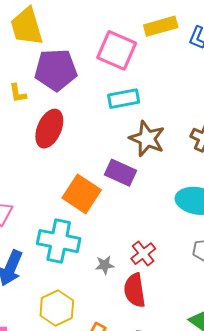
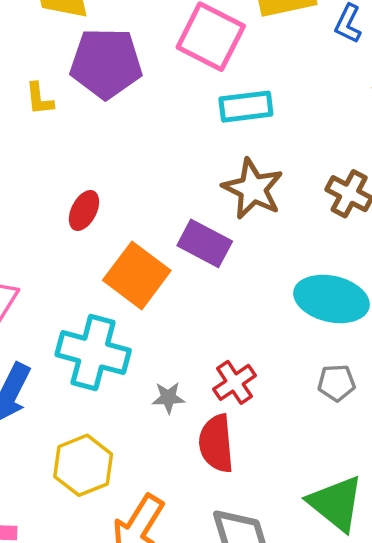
cyan rectangle: (124, 99) -> (246, 107), moved
red ellipse: (49, 129) -> (84, 210), moved, size x0.6

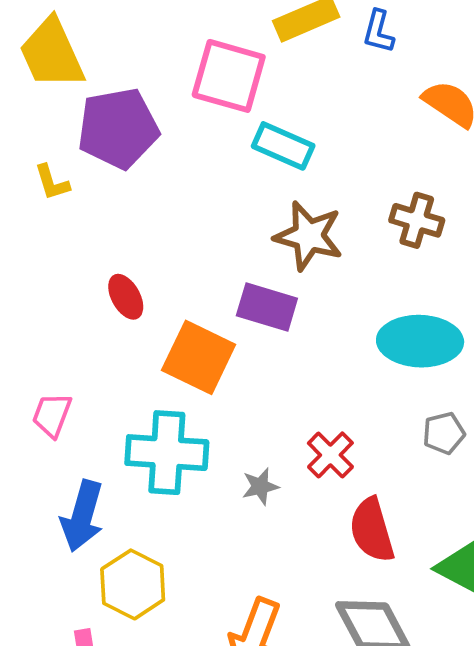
cyan rectangle: (246, 107) -> (283, 146), turned 42
red ellipse: (84, 210) -> (126, 297), turned -45
red semicircle: (216, 443) -> (372, 530), moved
yellow hexagon: (83, 465) -> (133, 584), moved

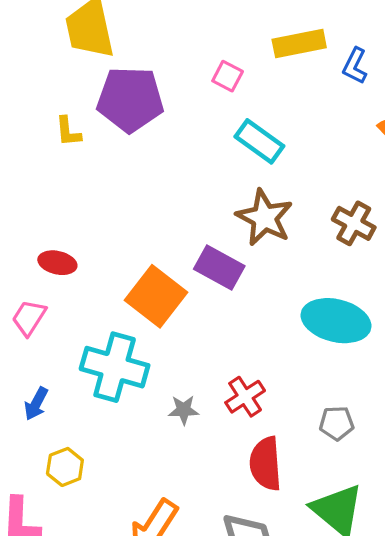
pink square: (229, 76) -> (228, 76), size x0.5
red ellipse: (126, 297) -> (57, 263), moved, turned -60
gray pentagon: (444, 433) -> (337, 423), moved
blue arrow: (82, 516) -> (36, 404), size x0.6
yellow hexagon: (133, 584) -> (65, 467), size x0.7

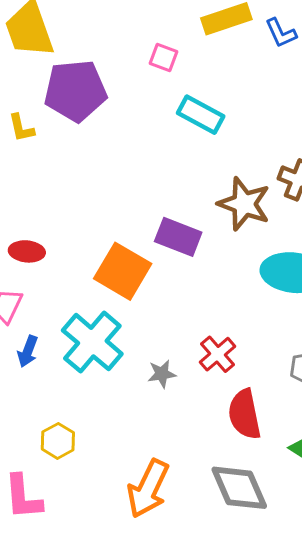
blue L-shape: (355, 66) -> (281, 33), turned -44
brown star: (265, 218) -> (244, 204), moved
cyan cross: (115, 367) -> (92, 342), turned 32
blue arrow: (36, 404) -> (28, 351), moved

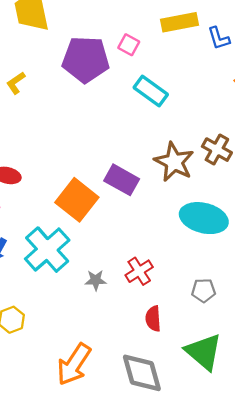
purple pentagon: (75, 91) -> (86, 59), moved
yellow L-shape: (21, 128) -> (16, 83), turned 60
red semicircle: (244, 414) -> (153, 319), size x0.7

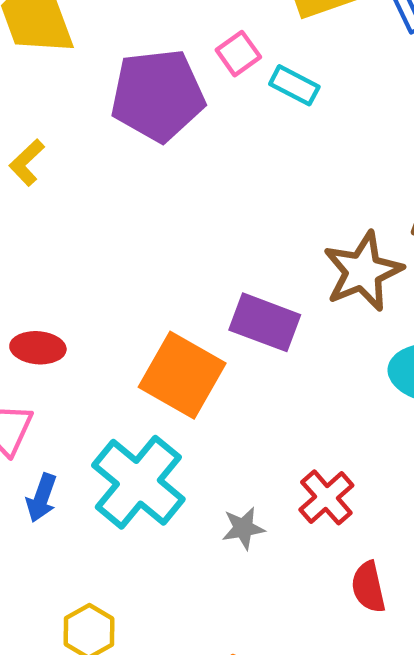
pink square: (129, 45) -> (238, 54), turned 35
cyan rectangle: (151, 91) -> (294, 85), moved, size x0.7
brown star: (174, 162) -> (363, 271), turned 30

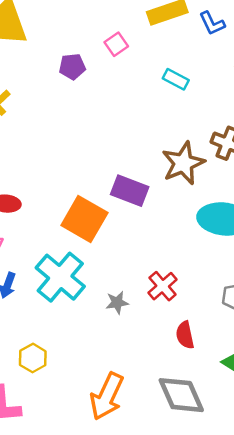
cyan rectangle: (294, 85) -> (176, 79), moved
purple pentagon: (158, 95) -> (72, 67), size x0.5

